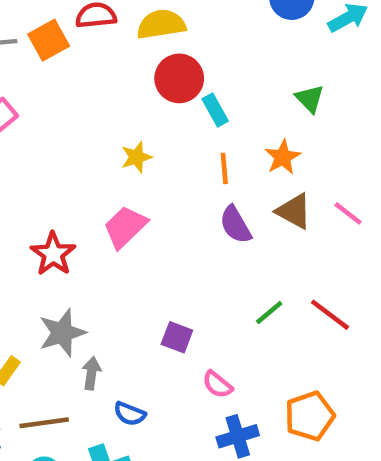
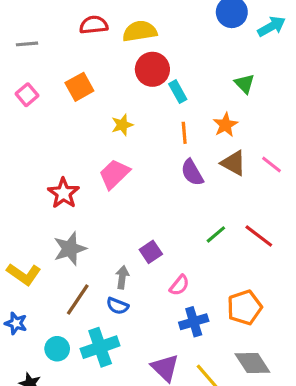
orange square: (49, 40) -> (79, 87), moved
purple square: (177, 337) -> (151, 252), turned 35
gray arrow: (91, 373) -> (122, 277), moved
pink semicircle: (217, 384) -> (179, 285), turned -90
brown line: (44, 423) -> (78, 300), moved, turned -48

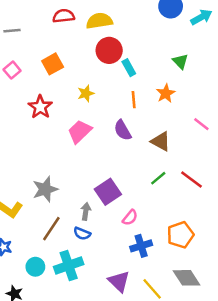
brown triangle: (233, 163) -> (161, 141), moved
purple semicircle: (192, 173) -> (123, 130), moved
red star: (64, 193) -> (40, 107), moved
purple square: (151, 252) -> (108, 192), size x1.5

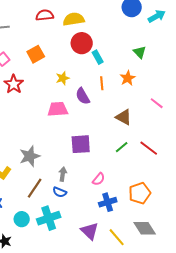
red star: (40, 107) -> (14, 84), moved
purple semicircle: (123, 130) -> (83, 96), moved
pink trapezoid: (80, 132) -> (58, 109), turned 40
purple square: (108, 192) -> (81, 144), moved, turned 30

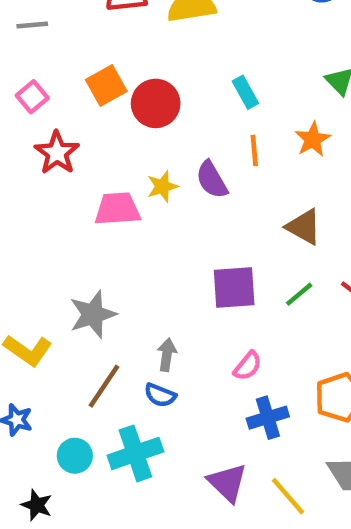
red circle: (82, 43) -> (156, 103), moved
yellow star: (63, 78) -> (162, 186), moved
pink trapezoid: (58, 109) -> (117, 209), moved
purple square: (81, 144) -> (234, 287), moved

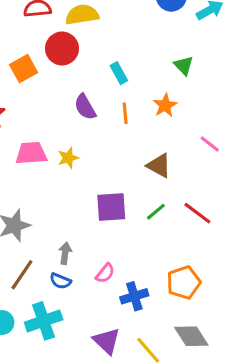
red circle: (156, 103) -> (62, 49), moved
purple semicircle: (212, 180) -> (85, 107), moved
yellow star: (162, 186) -> (68, 158), moved
pink semicircle: (248, 366) -> (105, 273), moved

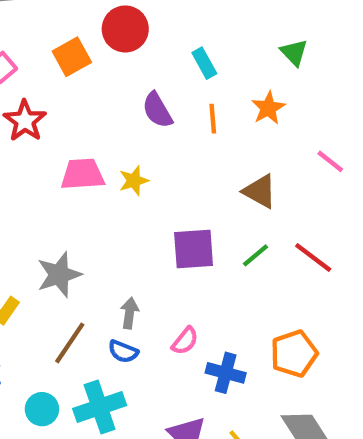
blue cross: (134, 296) -> (226, 373), turned 32

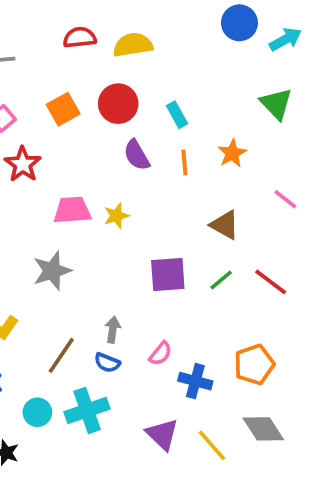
red circle: (125, 29) -> (118, 104), moved
green triangle: (294, 52) -> (276, 104), moved, size x1.4
gray star: (59, 275) -> (52, 271), moved

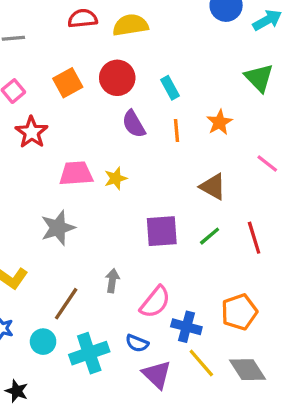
red line: (271, 282) -> (254, 238), turned 36
pink semicircle: (160, 353) -> (155, 302), size x1.5
blue semicircle: (107, 363) -> (137, 343), moved
cyan circle: (37, 412) -> (43, 342), moved
yellow line: (212, 445) -> (201, 363), moved

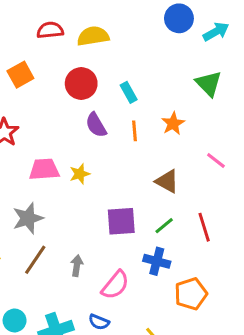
orange square: (68, 83) -> (20, 75), moved
brown line: (66, 304) -> (35, 260), moved
blue cross: (186, 327) -> (157, 261), moved

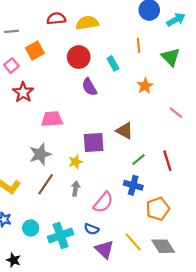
orange line: (135, 131) -> (139, 45), moved
yellow star: (80, 174) -> (75, 162), moved
brown triangle: (167, 181) -> (125, 131), moved
purple square: (121, 221) -> (94, 143), moved

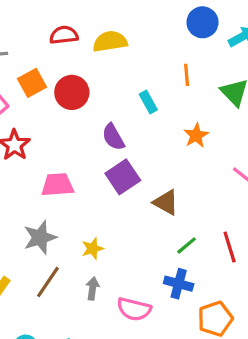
red circle: (79, 57) -> (72, 92), moved
purple square: (94, 143) -> (123, 177), moved, turned -30
pink semicircle: (103, 202) -> (134, 309), turned 65

